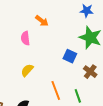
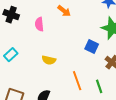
pink semicircle: (25, 38) -> (39, 24), moved
yellow semicircle: (27, 70) -> (49, 60), turned -120

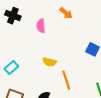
cyan rectangle: (11, 55) -> (11, 68), moved
orange line: (77, 81) -> (66, 80), moved

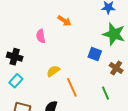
black cross: (13, 16) -> (15, 57), moved
yellow semicircle: (49, 62) -> (53, 71), turned 136

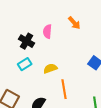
black cross: (15, 57) -> (27, 41), moved
cyan rectangle: (16, 81) -> (25, 64), moved

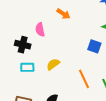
cyan rectangle: (25, 64) -> (27, 67), turned 48
orange line: (64, 89) -> (84, 79), moved

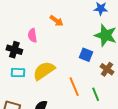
yellow semicircle: (53, 64) -> (44, 71), size x1.6

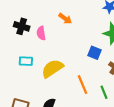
black cross: (14, 50) -> (22, 26), moved
cyan rectangle: (18, 73) -> (26, 61), moved

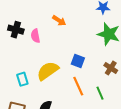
blue square: (94, 53) -> (78, 61), moved
cyan rectangle: (26, 61) -> (22, 79), moved, turned 72

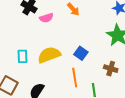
pink semicircle: (35, 36) -> (46, 18), turned -112
brown cross: (111, 68) -> (111, 69), turned -32

